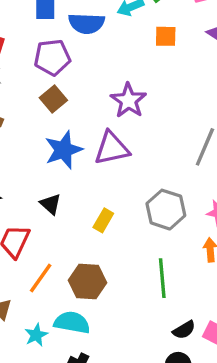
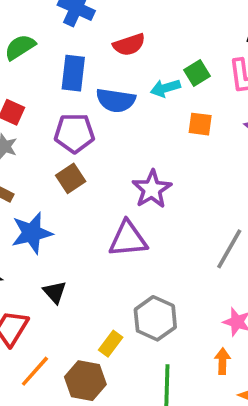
blue star: (64, 150) -> (32, 233), moved
gray hexagon: (166, 210) -> (155, 318), moved
yellow rectangle: (103, 220) -> (111, 344), moved

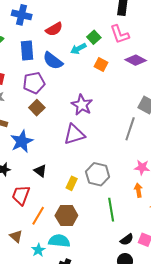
blue semicircle: (116, 100) -> (53, 61), turned 40
orange square: (200, 124) -> (101, 64), turned 32
yellow rectangle: (111, 344) -> (72, 183), moved

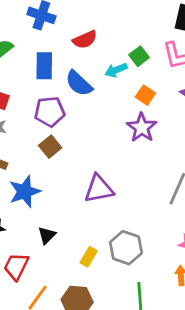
purple star: (82, 105) -> (142, 128), moved
black triangle: (40, 171) -> (47, 235), turned 32

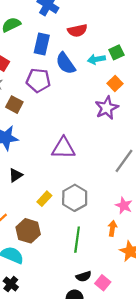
brown square: (50, 147) -> (14, 105), moved, turned -35

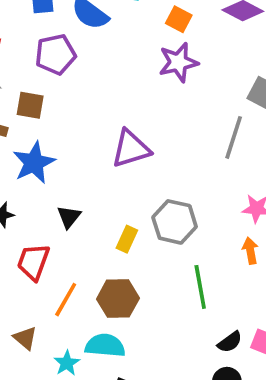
purple star: (107, 108) -> (178, 62), turned 30

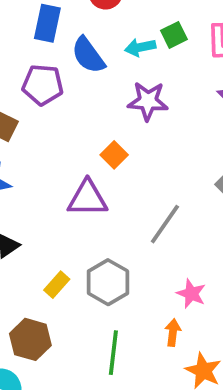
orange square: (179, 19) -> (114, 155), moved
purple star: (178, 62) -> (148, 101), moved
gray line: (234, 137) -> (165, 224), moved

